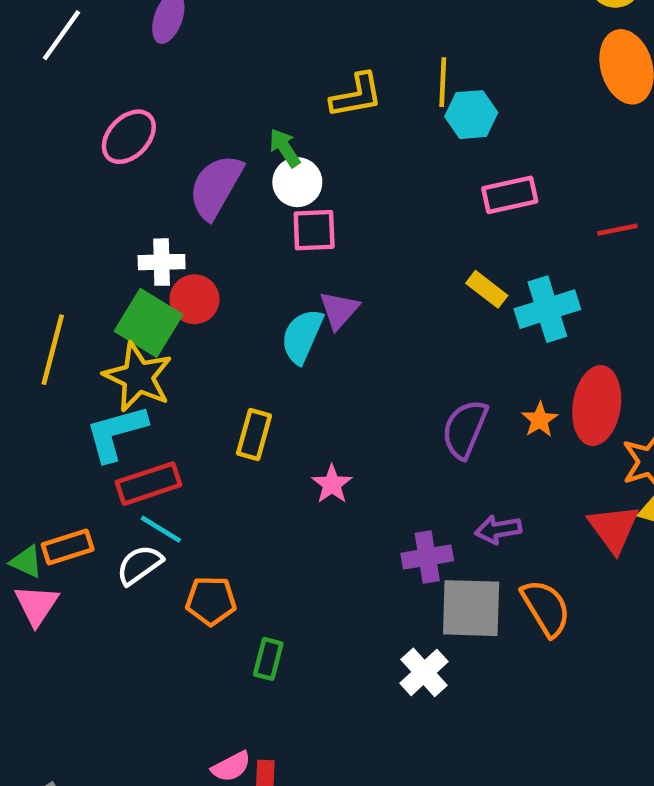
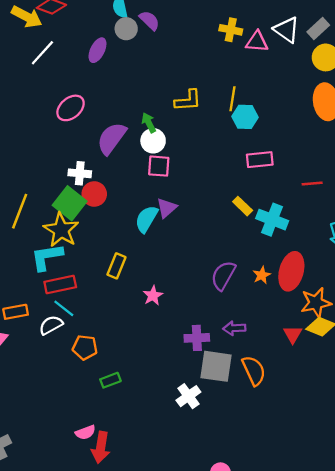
cyan cross: (547, 309) -> (272, 220), turned 32
red triangle: (614, 528) -> (293, 334), size x0.7
green rectangle: (268, 659) -> (110, 380), turned 48

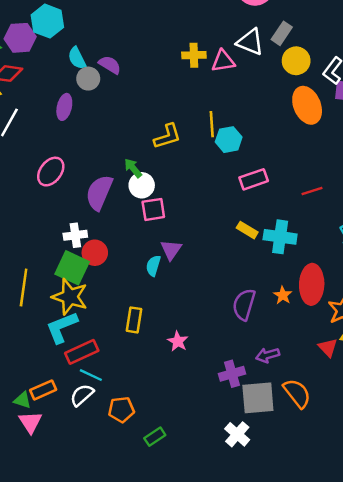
cyan semicircle: (146, 219) -> (153, 266), size x0.7

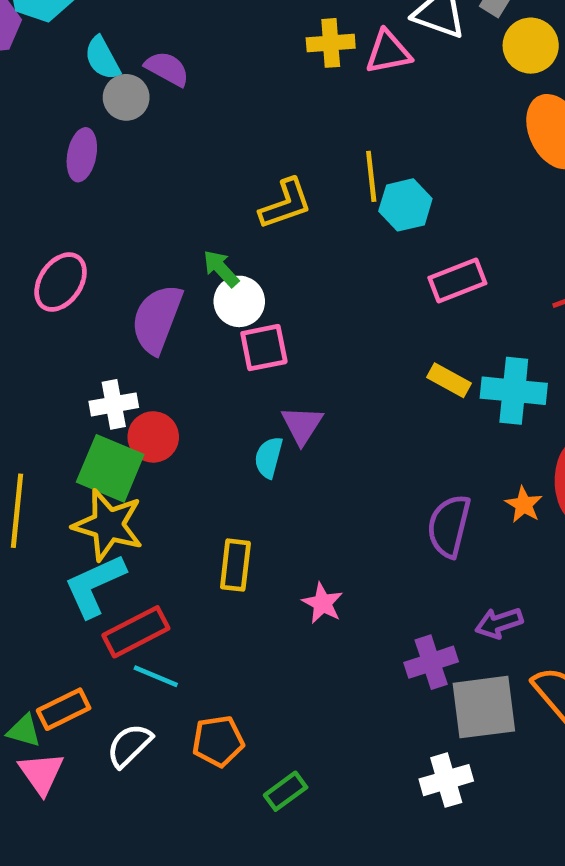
white semicircle: (82, 395) -> (129, 745), moved
white cross: (237, 434) -> (446, 780), turned 35

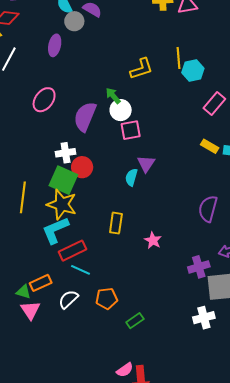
pink rectangle: (457, 280) -> (214, 104), turned -30

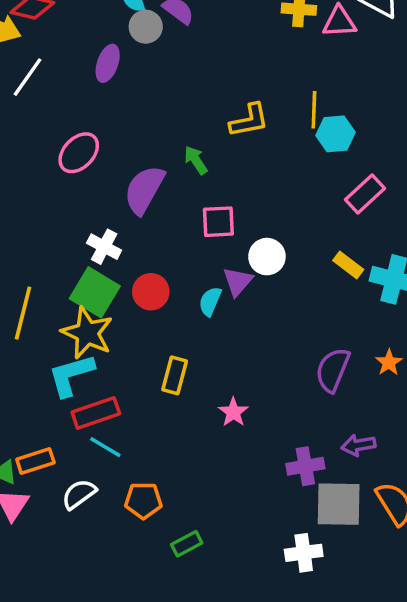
white circle: (121, 110) -> (267, 257), moved
white cross: (66, 153) -> (104, 247), turned 30
red circle: (82, 167) -> (151, 292), moved

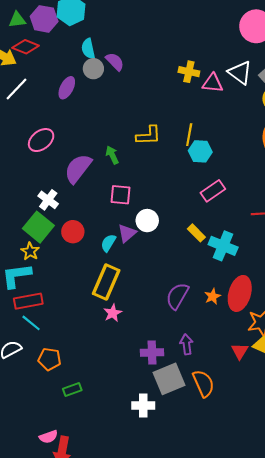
yellow star: (87, 333) -> (30, 251), size x0.6
yellow rectangle: (175, 375) -> (106, 282), moved, size x1.5
purple arrow: (358, 445) -> (186, 344), turned 84
gray square: (339, 504) -> (169, 379), turned -32

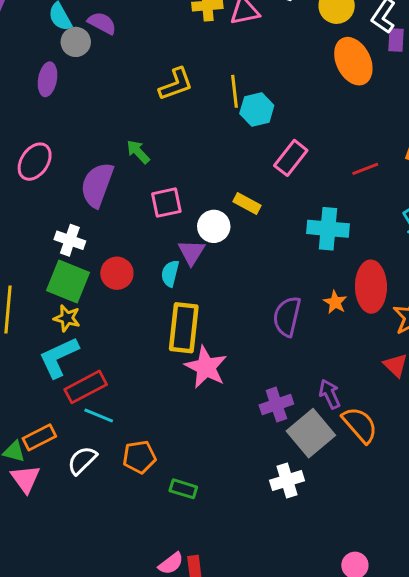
yellow L-shape: (149, 135) -> (176, 84), moved
yellow rectangle: (196, 233) -> (247, 204), moved
pink star: (113, 313) -> (206, 367), size x1.6
purple arrow: (186, 344) -> (330, 394), moved
green rectangle: (72, 389) -> (183, 489), turned 54

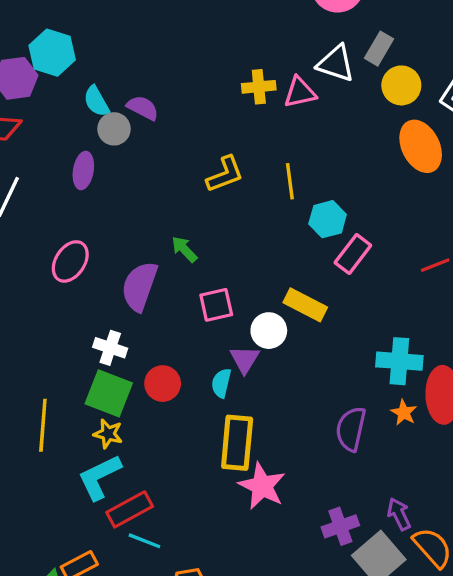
cyan hexagon: (257, 109) -> (328, 219), moved
yellow rectangle: (247, 204) -> (305, 305), size x1.4
cyan cross: (328, 229) -> (399, 361), moved

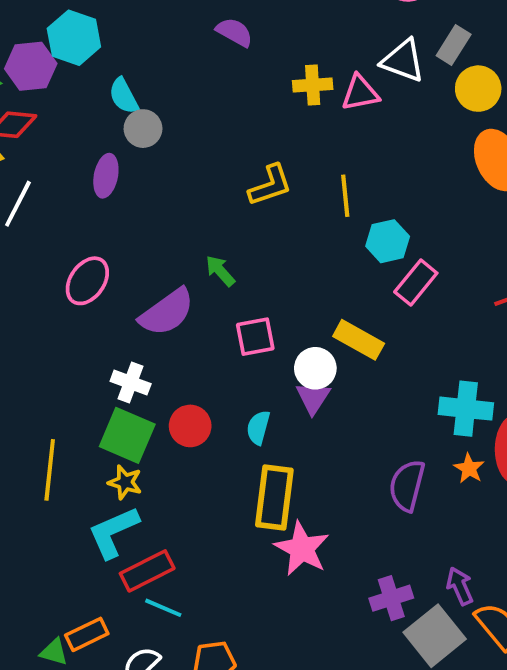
purple semicircle: (143, 108) -> (234, 32), moved
purple semicircle: (139, 286) -> (167, 312), turned -147
purple triangle: (245, 359) -> (313, 398), moved

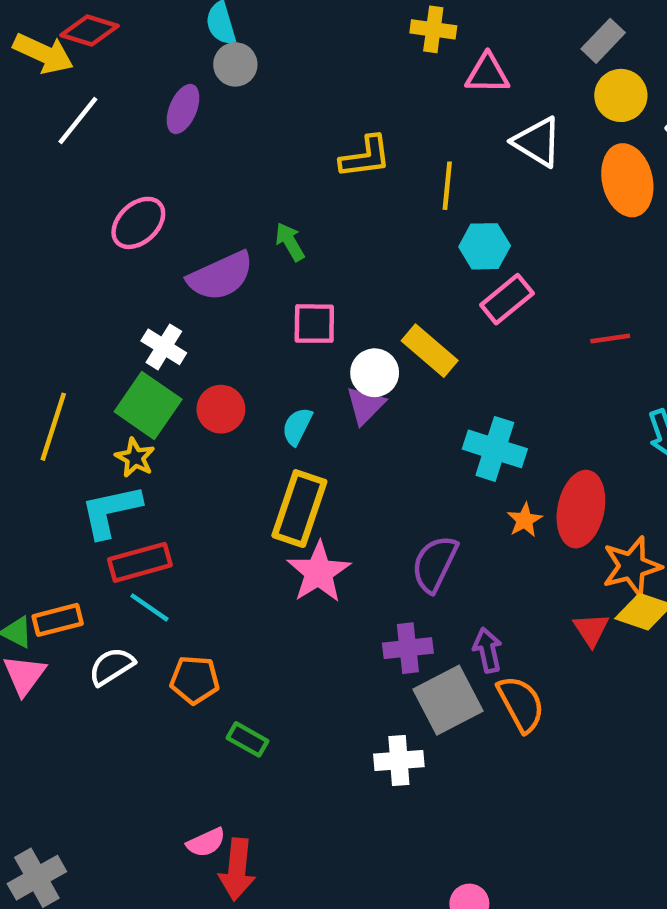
white triangle: (403, 61) -> (537, 142), moved
yellow cross: (313, 85) -> (433, 29), moved
cyan cross: (466, 409) -> (495, 449), moved
purple semicircle: (407, 486) -> (435, 564), moved

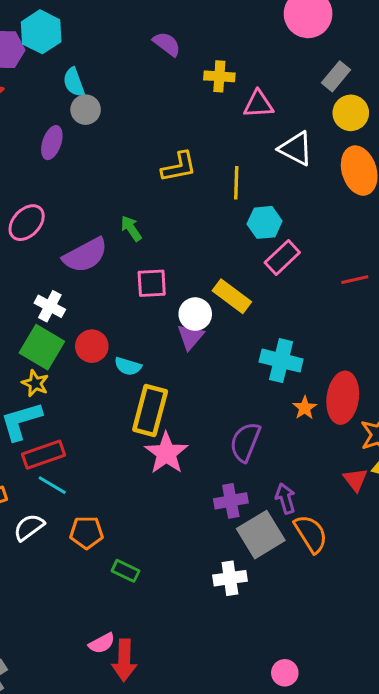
cyan semicircle: (297, 426) -> (128, 366), moved, turned -96

